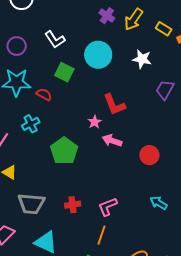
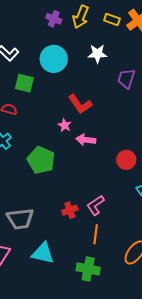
red circle: (149, 155) -> (126, 160), moved
red cross: (73, 205) -> (70, 210), moved

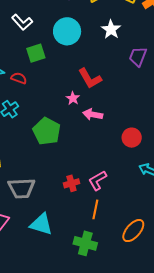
white star: (97, 54) -> (111, 29), turned 30
green square: (24, 83) -> (36, 53), turned -36

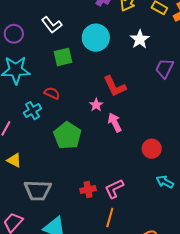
red semicircle: (19, 78) -> (52, 93), moved
pink arrow: (93, 114) -> (115, 122), turned 48

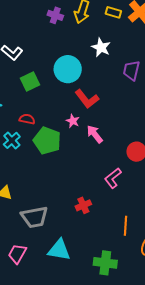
cyan circle: (96, 38) -> (68, 69), moved
green pentagon: (67, 136) -> (47, 141), moved
pink L-shape: (114, 189) -> (113, 178), moved
orange line: (110, 217) -> (125, 226), moved

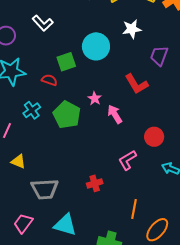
white star: (101, 47) -> (132, 29), turned 30
green square: (30, 81) -> (66, 62), moved
red L-shape: (87, 99) -> (136, 84), moved
red semicircle: (27, 119) -> (49, 80), moved

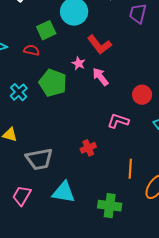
red L-shape: (136, 84) -> (99, 45), moved
cyan cross: (32, 110) -> (19, 92), moved
pink L-shape: (127, 160) -> (118, 121), turned 55

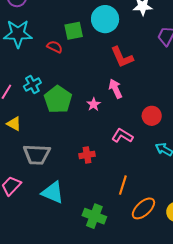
pink star: (79, 63) -> (94, 104), moved
green pentagon: (53, 83) -> (58, 99), moved

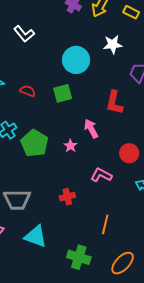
green square: (74, 31) -> (63, 93), moved
red L-shape: (122, 57) -> (114, 103), moved, turned 40
orange ellipse: (143, 208) -> (123, 263), moved

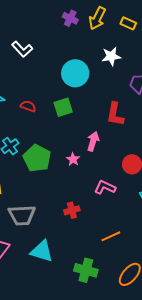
pink arrow: (91, 129) -> (93, 141), turned 48
orange line: (105, 224) -> (111, 236), turned 54

